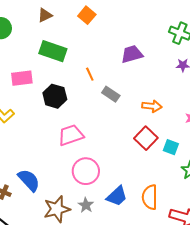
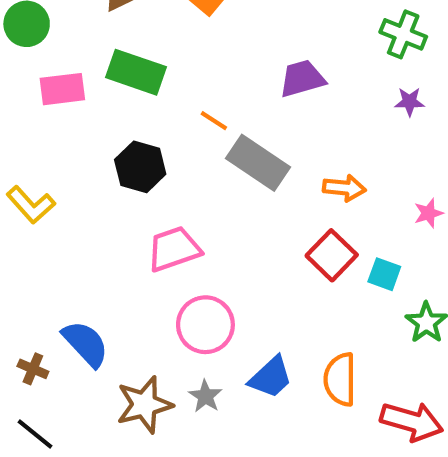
orange line: (90, 74) -> (214, 121), turned -32
pink rectangle: (22, 78) -> (62, 89), moved
gray rectangle: (111, 94) -> (258, 163), size x1.6

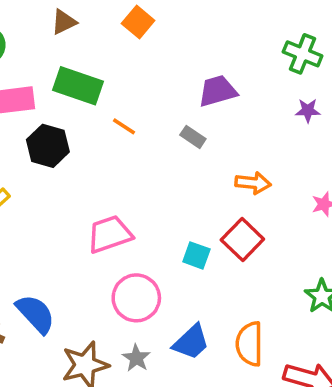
orange line: (214, 121) -> (124, 126), moved
gray rectangle: (258, 163) -> (193, 137), moved, size x0.5
black hexagon: (140, 167) -> (48, 146), moved
cyan square: (384, 274) -> (196, 255), moved

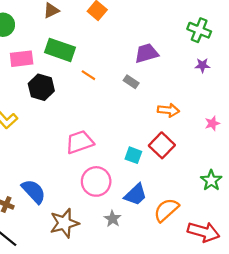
blue trapezoid: (191, 342) -> (136, 195), moved
orange semicircle: (249, 344) -> (166, 210), turned 48
gray star: (136, 358) -> (113, 219), moved

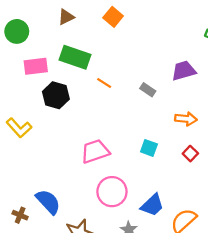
purple trapezoid: (147, 53) -> (184, 71), moved
red square: (162, 145) -> (190, 154), moved, size x0.6
cyan square: (133, 155) -> (149, 148), moved

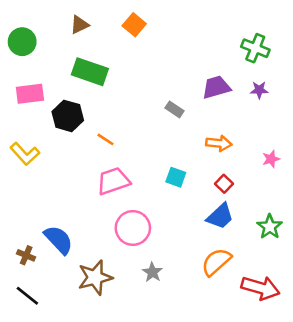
pink rectangle: (36, 66) -> (30, 94), moved
orange line: (104, 83) -> (106, 139), moved
blue trapezoid: (152, 205) -> (220, 216), moved

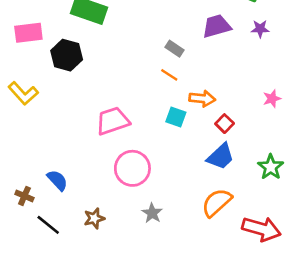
orange line: (106, 139) -> (169, 75), moved
orange arrow: (219, 143) -> (202, 99), moved
blue semicircle: (59, 240) -> (57, 180), size x0.7
brown star: (95, 277) -> (94, 218), size x0.6
black line: (27, 296) -> (48, 225), moved

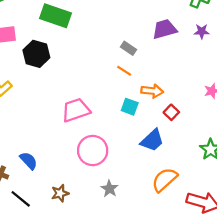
blue trapezoid: (221, 156) -> (152, 140), moved

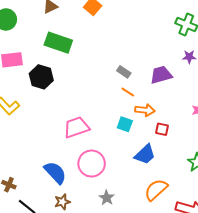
purple trapezoid: (165, 29) -> (161, 75), moved
orange line: (124, 71) -> (128, 92), moved
red square: (171, 112) -> (162, 129), turned -32
blue semicircle: (29, 161) -> (55, 173), moved, size x1.4

